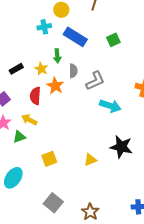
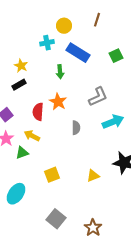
yellow star: (41, 69) -> (21, 66), moved
gray semicircle: (73, 71) -> (76, 128), moved
cyan arrow: (110, 106) -> (113, 122), turned -40

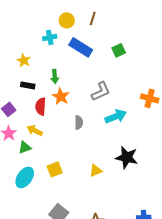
brown line: (97, 20) -> (93, 18), moved
green arrow: (60, 72) -> (55, 76), moved
black rectangle: (19, 85) -> (28, 85), moved, turned 40
cyan ellipse: (16, 194) -> (25, 177), moved

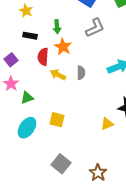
gray L-shape: (101, 91) -> (95, 28), moved
yellow arrow: (35, 130) -> (58, 75), moved
yellow square: (55, 169) -> (57, 120), turned 35
yellow triangle: (96, 170) -> (107, 124), moved

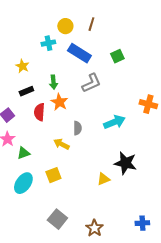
black rectangle: (30, 36) -> (26, 91), turned -32
yellow arrow: (58, 75) -> (61, 144), moved
yellow square: (57, 120) -> (53, 175), turned -35

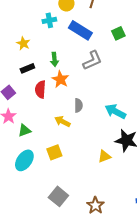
cyan arrow: (114, 122) -> (115, 111), moved, turned -130

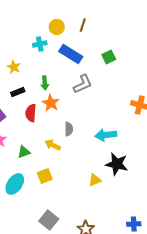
cyan arrow: (115, 111) -> (106, 135), turned -35
green triangle: (24, 130) -> (24, 152), moved

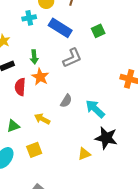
gray semicircle: (69, 129) -> (66, 101), moved, turned 32
cyan arrow: (106, 135) -> (95, 109), turned 50

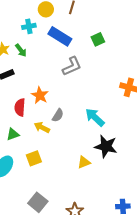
green arrow: (34, 57) -> (21, 50), moved, turned -32
orange star: (40, 77) -> (40, 95), moved
red semicircle: (20, 87) -> (20, 107), moved
gray semicircle: (66, 101) -> (58, 115), moved

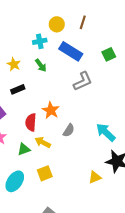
green arrow: (21, 50) -> (41, 65), moved
yellow arrow: (42, 127) -> (43, 142), moved

